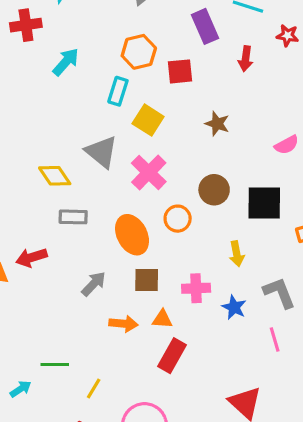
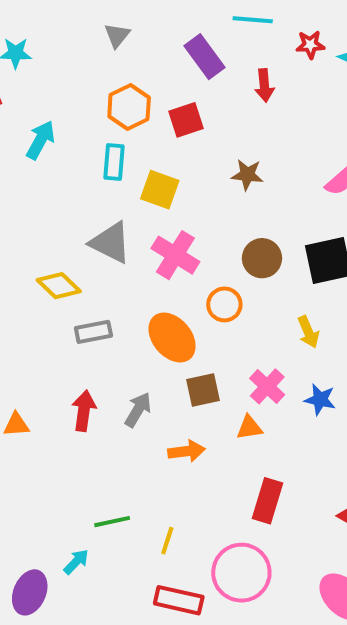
red arrow: (31, 258) -> (84, 411), moved, turned 128
pink cross: (196, 288) -> (267, 386), turned -32
orange triangle: (162, 319) -> (249, 428), moved
red rectangle: (172, 356) -> (268, 501), moved

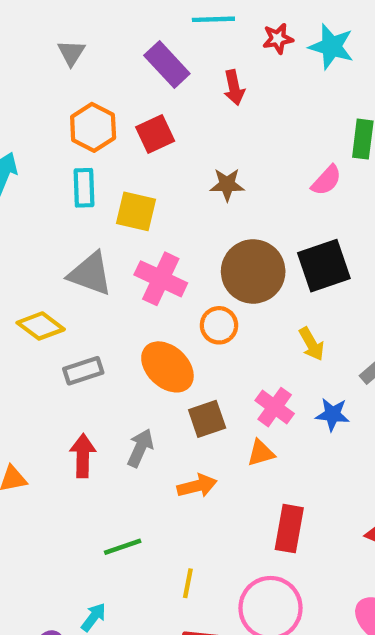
brown circle: (262, 258) -> (253, 271), size x1.5
green line: (112, 522) -> (123, 547), moved

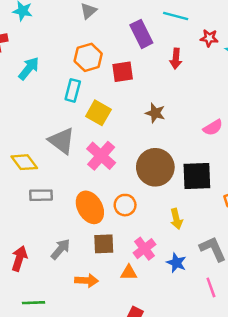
orange circle: (219, 325) -> (125, 205), moved
red arrow: (83, 456) -> (19, 258), moved

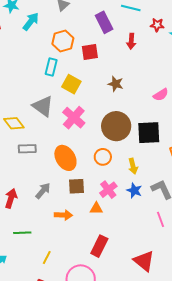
cyan arrow: (29, 68) -> (31, 21), moved
orange circle: (125, 205) -> (103, 157), moved
blue star: (176, 263) -> (134, 190), moved

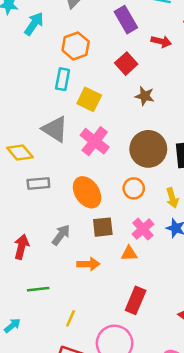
red arrow: (131, 41) -> (161, 41), turned -77
red square: (90, 52) -> (126, 64), moved, turned -30

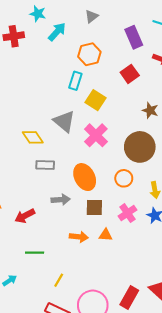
brown star: (145, 96) -> (150, 110), moved
gray arrow: (61, 235) -> (61, 200), moved, turned 42
red arrow: (21, 247) -> (25, 216), turned -138
orange triangle: (129, 253) -> (106, 235), moved
red rectangle: (136, 300) -> (129, 297), moved

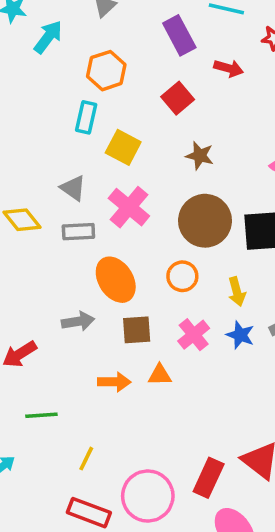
brown star: (150, 110) -> (200, 156), moved
gray triangle: (64, 121) -> (73, 188), size x0.7
gray rectangle: (45, 165) -> (78, 232), moved

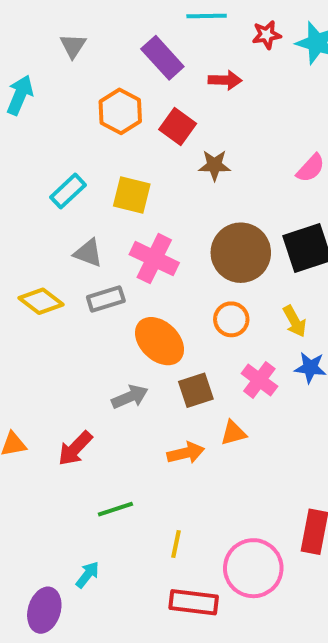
orange hexagon: (106, 71) -> (120, 111), moved
cyan rectangle: (86, 117) -> (68, 191), moved, turned 48
brown star: (200, 156) -> (214, 165), moved

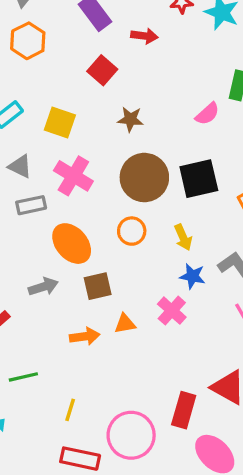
orange hexagon: (120, 111) -> (28, 41), moved
brown star: (214, 165) -> (130, 119), moved
pink cross: (259, 380) -> (172, 311), moved

